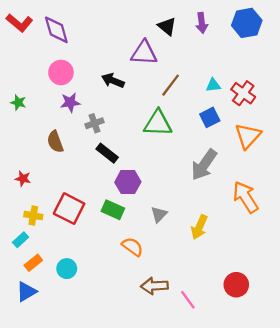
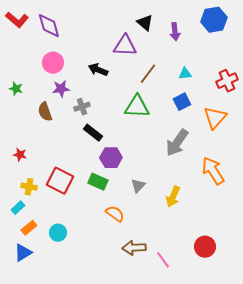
purple arrow: (202, 23) -> (175, 32), moved
red cross: (243, 93) -> (227, 81), moved, turned 30
brown semicircle: (55, 142) -> (45, 112), moved

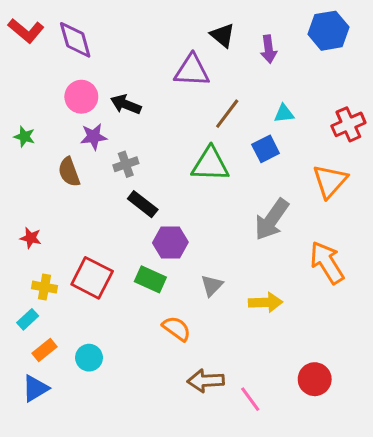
black arrow: (98, 70) -> (126, 104), moved
blue square: (182, 102) -> (266, 149), moved
yellow arrow: (173, 197) -> (266, 302), turned -115

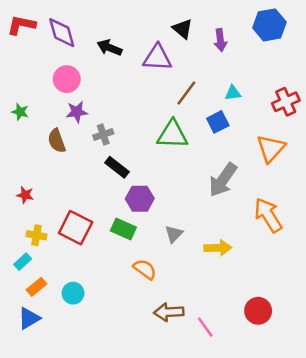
red L-shape: (26, 31) -> (21, 25), turned 152
black arrow: (126, 104) -> (110, 48), moved

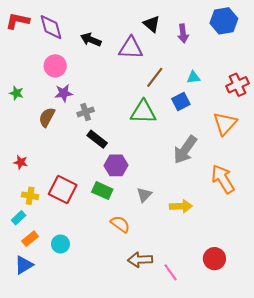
brown semicircle: (57, 141) -> (47, 117), turned 48

